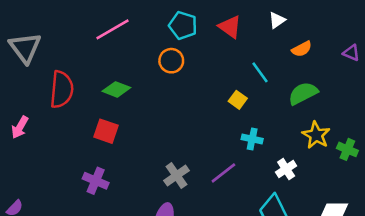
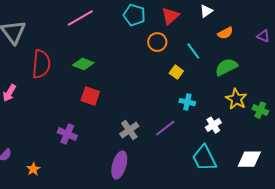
red triangle: (230, 27) -> (170, 16), turned 42
orange circle: (171, 61) -> (157, 42), moved
red square: (106, 131) -> (90, 96), moved

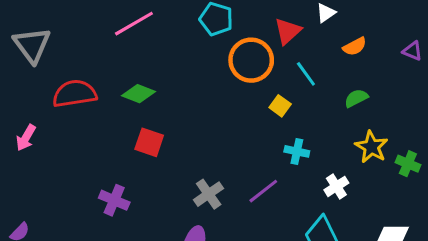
red triangle: (170, 16) -> (288, 31), moved
orange circle: (157, 42) -> (251, 60), size x1.5
red semicircle: (41, 64) -> (75, 94), turned -104
green semicircle: (226, 67) -> (356, 98), size x0.7

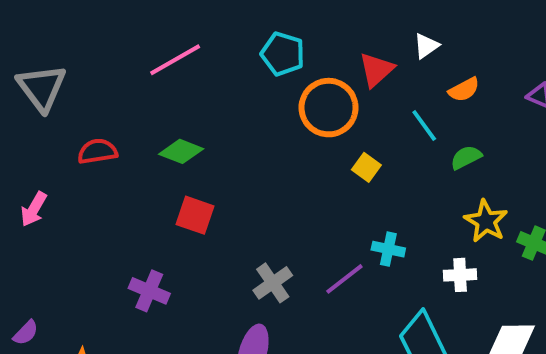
cyan line: (306, 74) -> (424, 126), moved
red semicircle: (75, 94) -> (97, 151), size x0.7
cyan cross: (297, 151) -> (388, 249), moved
white cross: (336, 186) -> (460, 275), moved, turned 30

